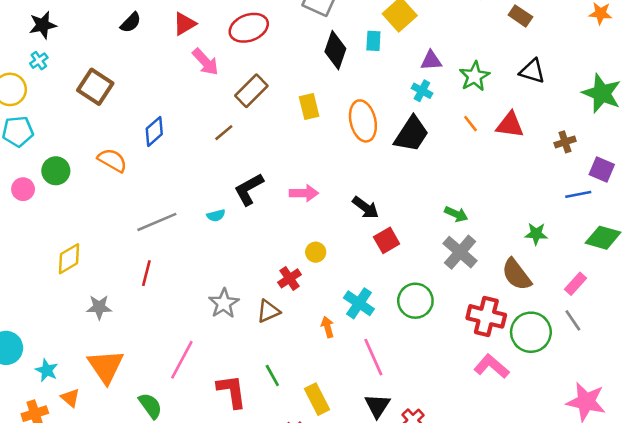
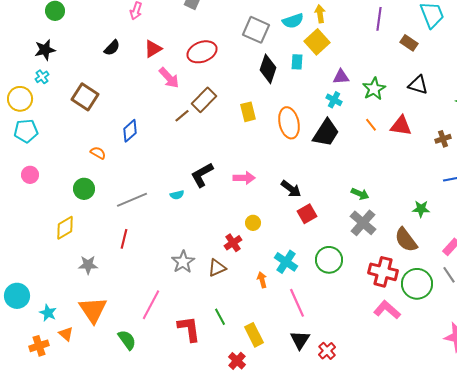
brown line: (224, 133) -> (182, 116), moved
orange semicircle: (112, 160) -> (98, 153), size x0.7
green circle: (56, 171) -> (84, 189), moved

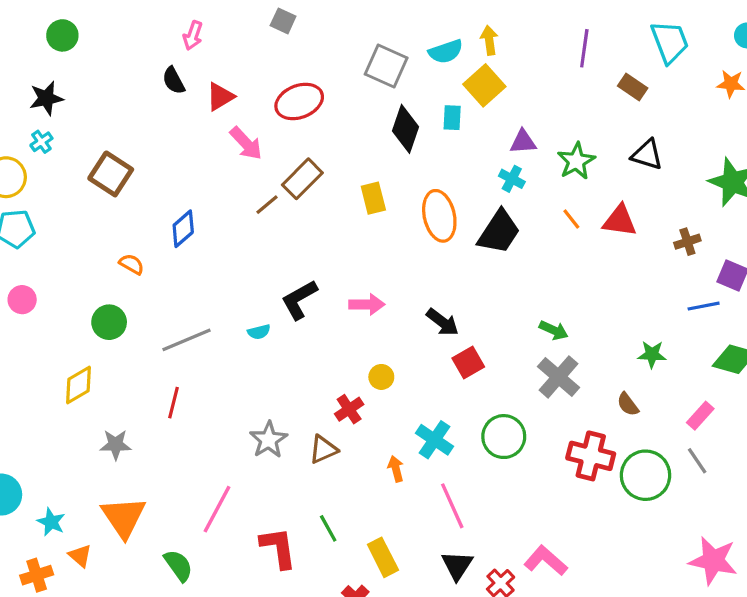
black semicircle: (112, 48) -> (174, 81), moved, turned 108
brown semicircle: (406, 240) -> (628, 404), size x0.6
pink L-shape: (387, 310) -> (546, 561), moved

